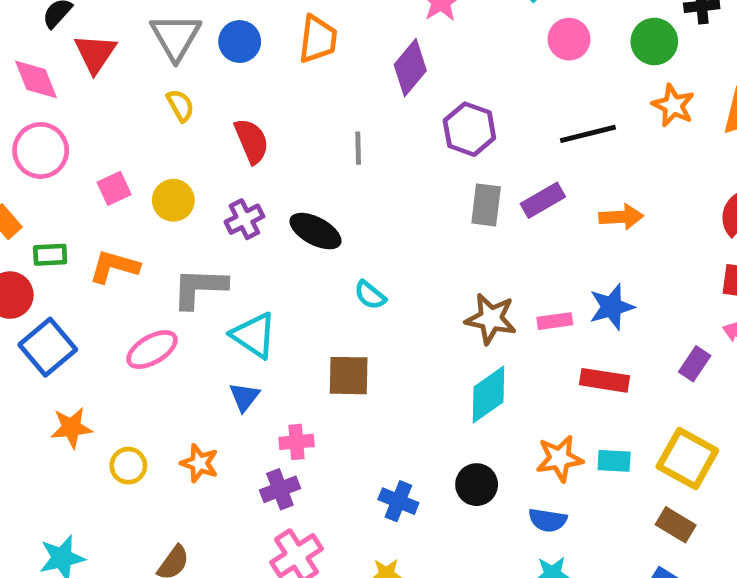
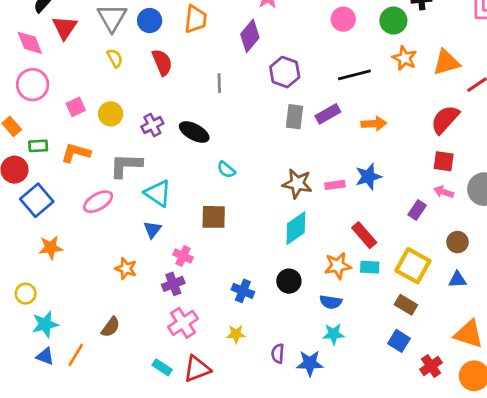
red semicircle: (252, 141) -> (162, 62), moved
red rectangle: (605, 380) -> (364, 235), moved, turned 40
pink cross: (297, 442) -> (183, 256), turned 30
yellow circle: (128, 466) -> (26, 294), moved

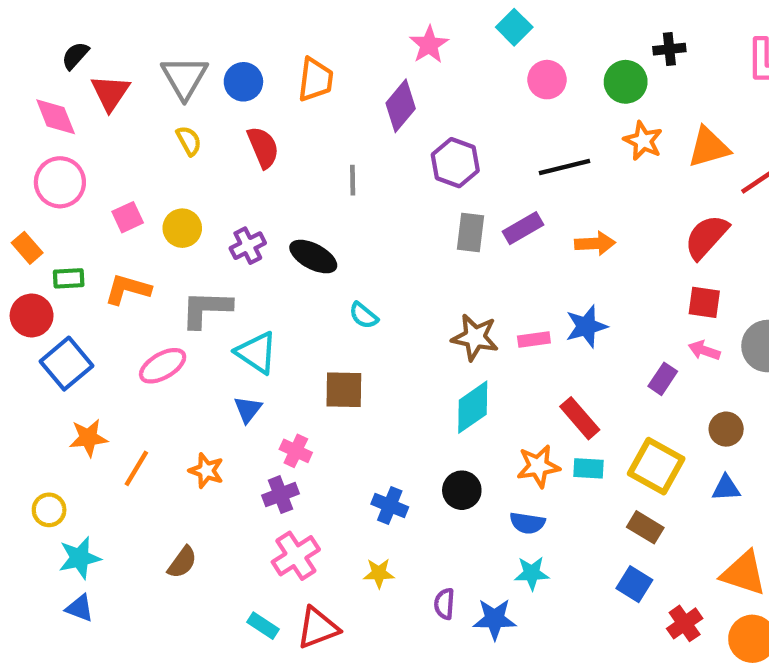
orange line: (76, 355) -> (136, 468), moved

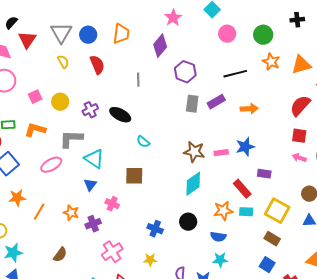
black cross: (669, 49) -> (297, 20), moved
purple rectangle: (663, 379) -> (264, 174), moved, turned 64
purple cross: (281, 495) -> (93, 224), moved

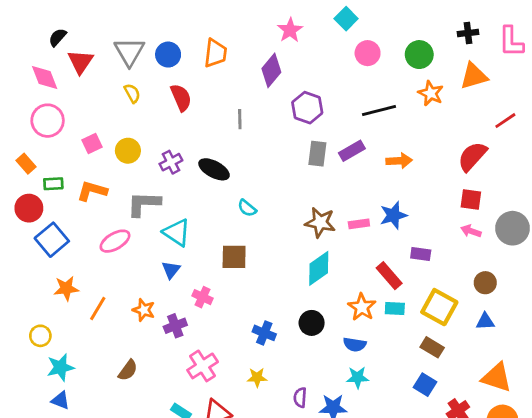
orange triangle: (301, 65) -> (474, 76), moved
orange star: (223, 211) -> (362, 307), turned -30

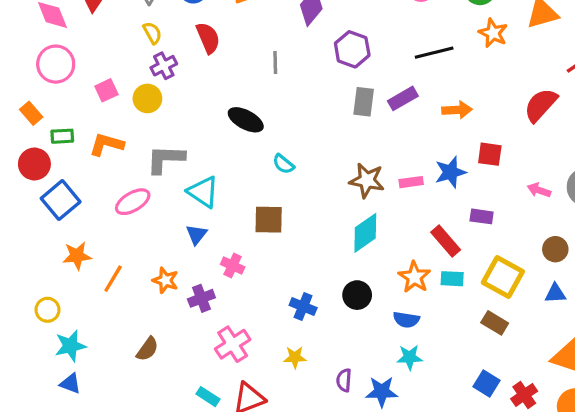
purple cross: (171, 162) -> (164, 66), moved
red square: (471, 199) -> (490, 154), moved
blue square: (425, 385) -> (487, 384), moved

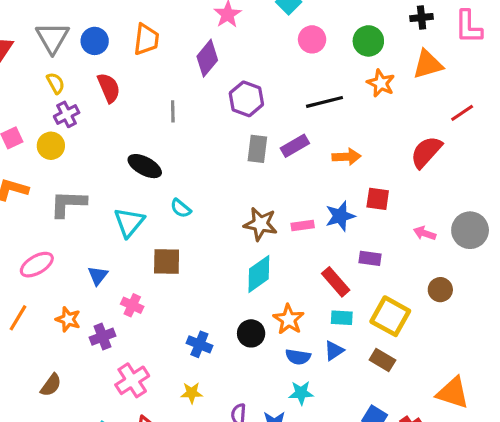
cyan triangle: (203, 192) -> (129, 222), moved, turned 36
pink ellipse: (133, 202) -> (37, 265), moved
orange star: (414, 277) -> (289, 319), moved
blue triangle: (555, 293) -> (334, 351), moved, turned -30

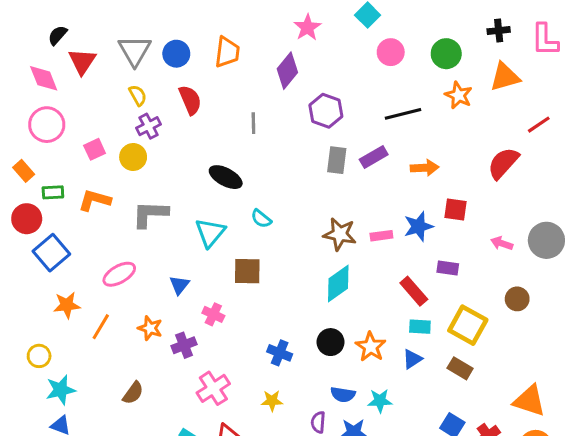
orange star: (289, 319) -> (371, 347), moved
blue semicircle: (298, 357) -> (343, 395), moved

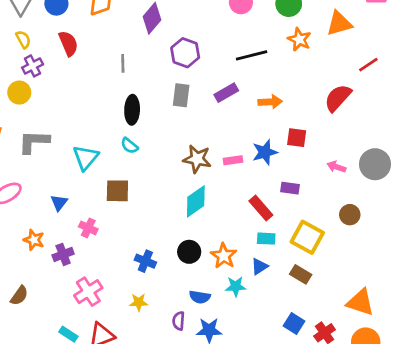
gray rectangle: (337, 160) -> (181, 95), moved
black ellipse: (226, 177) -> (132, 110), moved, turned 64
cyan star: (380, 401) -> (236, 286), moved

